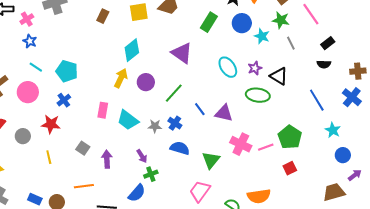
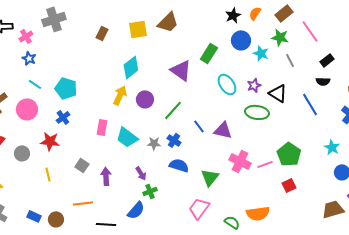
green rectangle: (209, 22) -> (209, 53), moved
blue line: (317, 100) -> (310, 104), moved

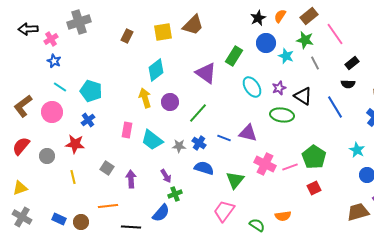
yellow arrow: (120, 95) -> (145, 98), turned -42
blue line: (199, 126) -> (224, 138), moved, turned -32
orange semicircle: (258, 213) -> (283, 216), size x0.7

